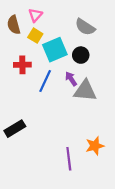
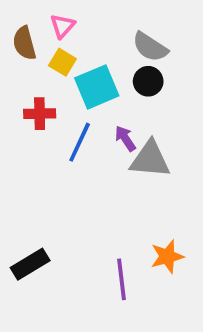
black circle: (81, 55) -> (148, 81), moved
black rectangle: (15, 129) -> (30, 264), moved

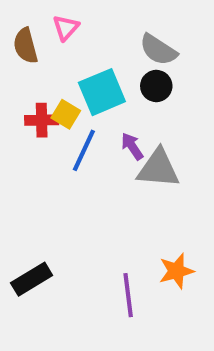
yellow square: (62, 62) -> (66, 114), moved

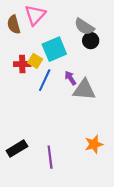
pink triangle: (66, 28) -> (35, 15), size x1.5
black circle: (156, 86) -> (91, 41), moved
purple line: (128, 295) -> (50, 157), moved

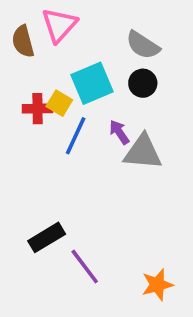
black circle: (91, 41) -> (143, 83), moved
orange star: (94, 144) -> (157, 285), moved
black rectangle: (17, 149) -> (47, 237), moved
purple line: (50, 157) -> (85, 266), turned -30

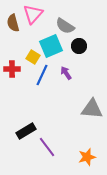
gray semicircle: (143, 45) -> (65, 26), moved
red cross: (38, 109) -> (12, 69), moved
gray triangle: (143, 152) -> (92, 109), moved

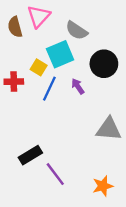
black circle: (79, 46) -> (104, 64), moved, size x1.5

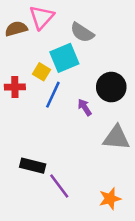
brown semicircle: (15, 27) -> (16, 29), turned 90
black circle: (104, 64) -> (111, 87), moved
purple arrow: (78, 86) -> (85, 107), moved
black rectangle: (30, 155) -> (33, 166), turned 45

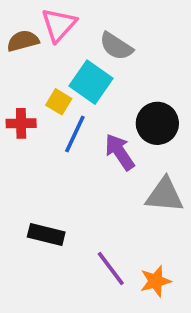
cyan square: (64, 58) -> (91, 82), turned -32
purple arrow: (85, 107) -> (120, 152), size x1.5
purple line: (59, 186) -> (111, 269), moved

